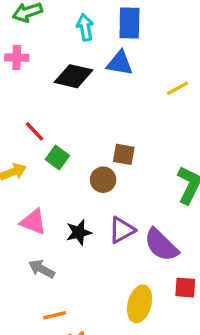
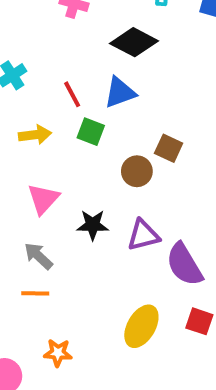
blue triangle: (120, 63) -> (120, 92), moved, turned -44
green square: (57, 157) -> (91, 132), turned -30
pink triangle: (33, 222) -> (43, 199), turned 36
orange line: (55, 315) -> (35, 293), moved

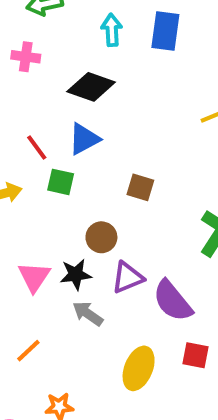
brown circle: (137, 171) -> (101, 237), moved
pink triangle: (43, 199) -> (34, 277), moved
gray arrow: (38, 256) -> (88, 314), moved
orange line: (35, 293) -> (28, 351), turned -36

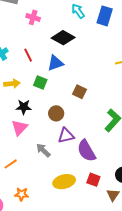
cyan arrow: (112, 30) -> (78, 11), turned -42
red line: (37, 148) -> (28, 55), moved
black star: (76, 274) -> (24, 107), moved
yellow ellipse: (139, 368) -> (64, 182), turned 45

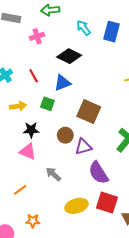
pink cross: (33, 17) -> (37, 36), turned -32
brown square: (80, 92) -> (89, 112), size x1.6
pink triangle: (19, 128) -> (28, 152), turned -48
purple triangle: (66, 136) -> (83, 147), moved
red square: (93, 180) -> (107, 203), size x1.5

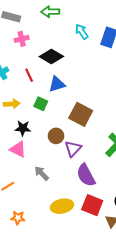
pink cross: (37, 36) -> (22, 39), moved
black diamond: (69, 56) -> (51, 56), moved
purple triangle: (83, 147) -> (73, 149), turned -36

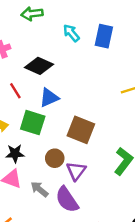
green square: (41, 104) -> (33, 123), size x1.5
gray arrow: (42, 173) -> (39, 189), moved
purple semicircle: (86, 175) -> (67, 200), moved

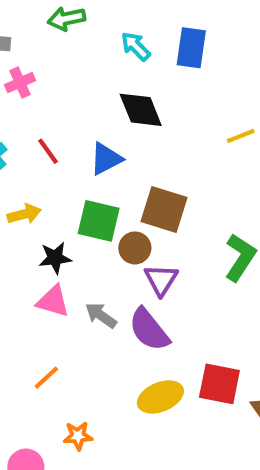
black diamond: (39, 66) -> (141, 110), moved, turned 48
green square: (33, 123) -> (99, 221), moved
brown circle: (55, 158) -> (135, 248), moved

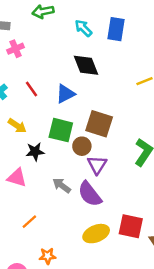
yellow arrow: (24, 214) -> (17, 126), turned 48
pink triangle: (53, 301) -> (17, 178), moved

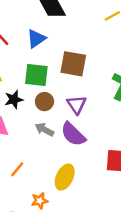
brown circle: (82, 146) -> (44, 102), moved
yellow ellipse: (96, 234) -> (65, 177), moved, turned -35

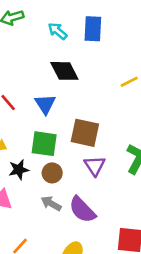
blue triangle: (36, 39) -> (45, 104), turned -30
purple triangle: (77, 105) -> (95, 166), moved

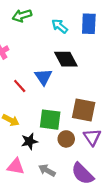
blue triangle: (45, 104) -> (43, 77), moved
brown circle: (52, 173) -> (66, 139), moved
gray arrow: (51, 203) -> (47, 170), moved

